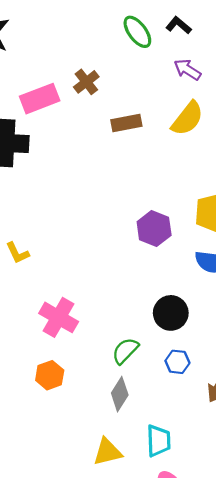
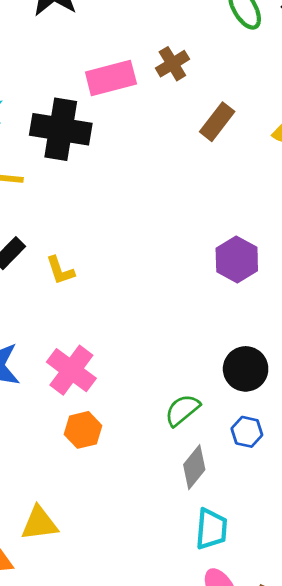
brown rectangle: (126, 123) -> (217, 122), turned -48
pink cross: (59, 317) -> (71, 370), moved
gray diamond: (120, 394) -> (194, 467), moved
yellow triangle: (107, 452) -> (39, 523), moved

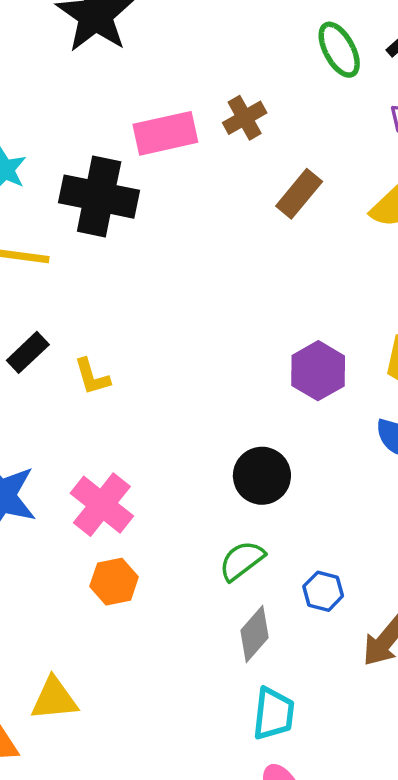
black circle: (246, 369) -> (262, 476), moved

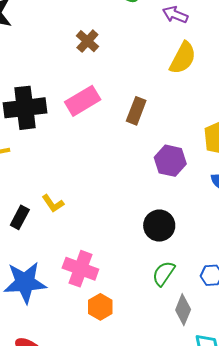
pink rectangle: (165, 133) -> (83, 101), moved
brown rectangle: (299, 194) -> (136, 111), moved
black rectangle: (28, 352) -> (20, 217), moved

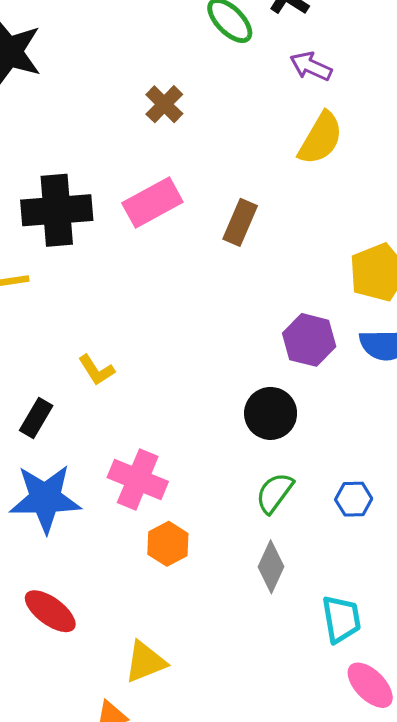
purple hexagon: (170, 161) -> (309, 340), moved
black rectangle: (20, 217) -> (36, 418), moved
gray diamond: (183, 310) -> (271, 567), moved

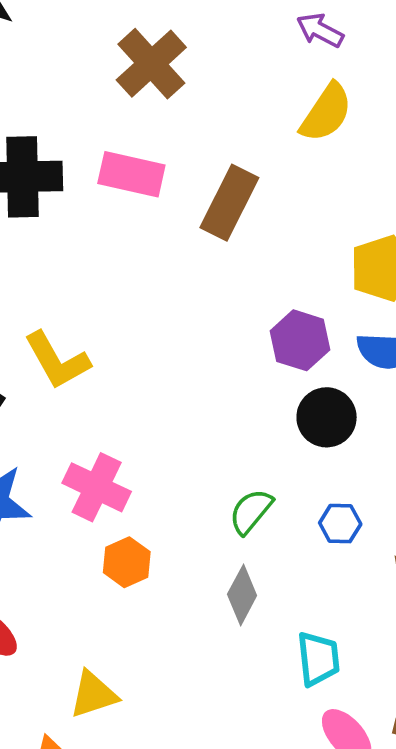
brown cross: (164, 104) -> (151, 64), size x1.6
pink rectangle: (152, 202) -> (131, 174), turned 38
brown rectangle: (240, 222) -> (229, 203), size x1.4
yellow L-shape: (96, 370) -> (57, 360), size x1.6
black circle: (271, 413) -> (327, 417), moved

